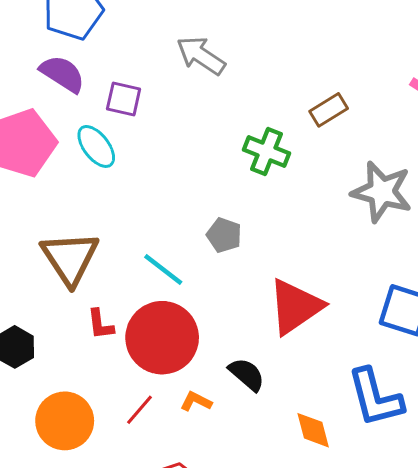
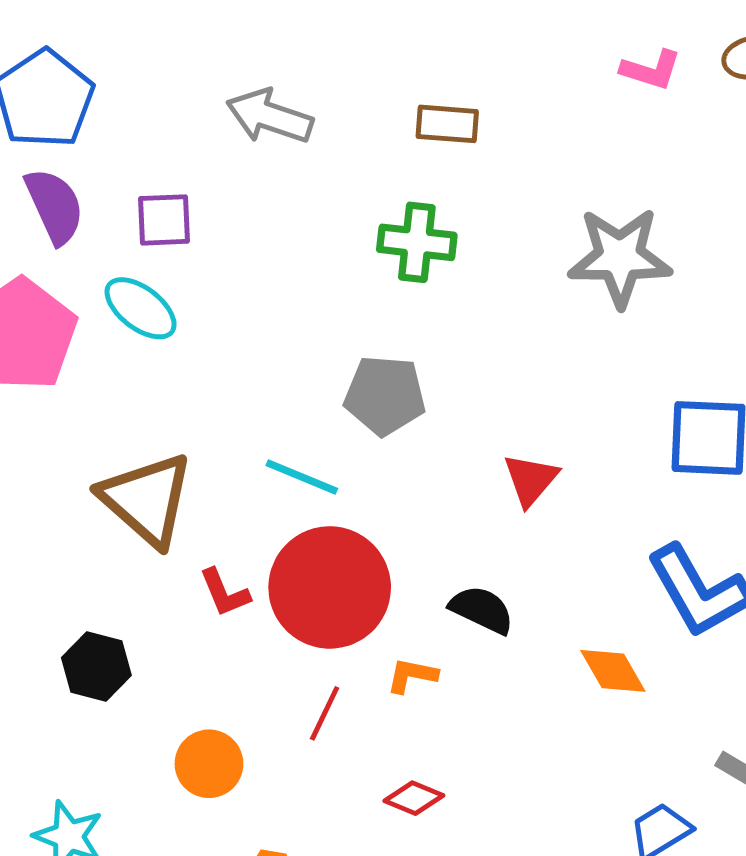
purple semicircle: (62, 74) -> (55, 206), turned 48
brown rectangle: (329, 110) -> (447, 124), moved, turned 51
gray pentagon: (224, 235) -> (385, 395), size x1.4
red triangle: (295, 307) -> (531, 480), size x0.6
orange circle: (65, 421) -> (209, 764), size x0.7

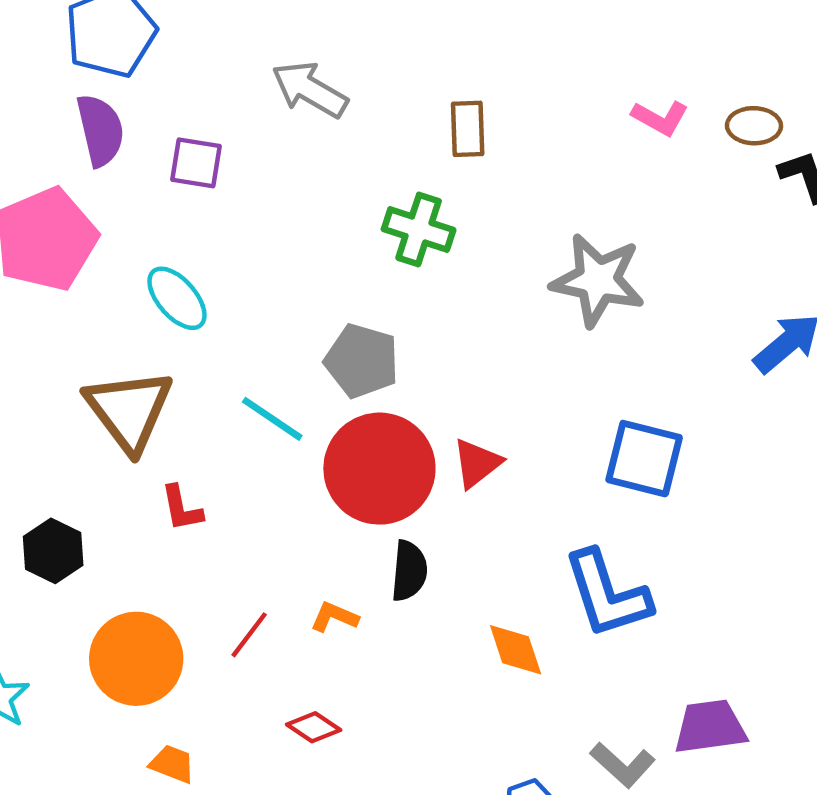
brown rectangle: (447, 124) -> (468, 129), turned 72
cyan ellipse: (141, 308) -> (177, 298), moved
red circle: (330, 587) -> (379, 469), moved
black semicircle: (482, 610) -> (409, 571), turned 58
orange circle: (209, 764) -> (136, 659), size x1.5

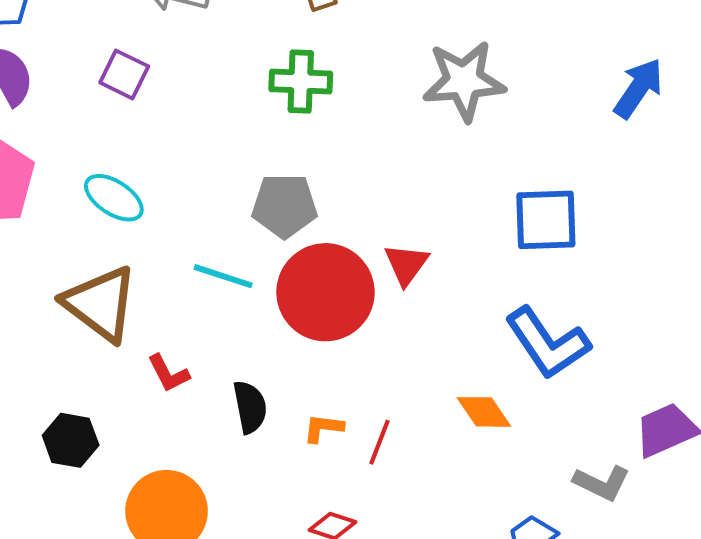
purple square: (196, 163) -> (124, 74), moved, turned 33
black semicircle: (409, 571) -> (250, 407), moved
red line: (249, 635) -> (380, 442), moved

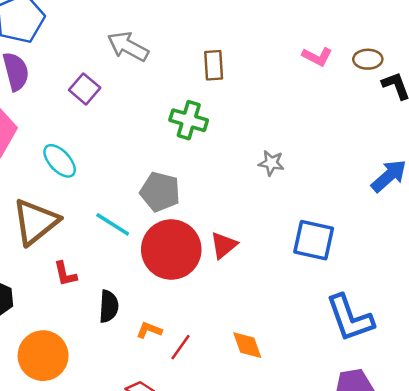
gray star: (464, 81) -> (271, 163), moved, size x0.5
brown triangle: (100, 304) -> (35, 222), turned 30
blue L-shape: (547, 343) -> (350, 318), moved

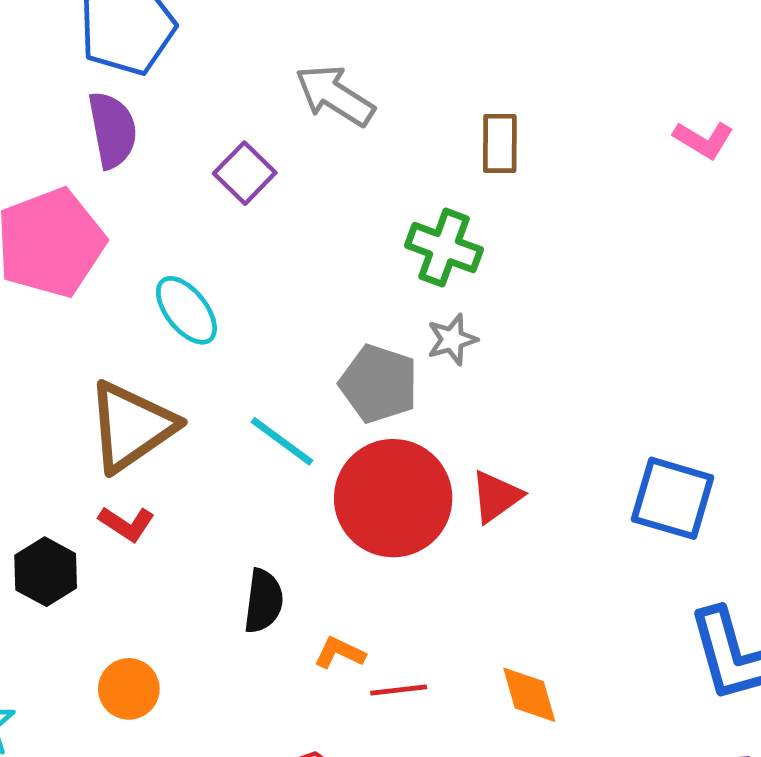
gray star: (271, 163) -> (452, 340), moved, turned -30
red L-shape: (65, 274) -> (127, 524), moved, turned -48
red line: (181, 347) -> (399, 690), turned 44
orange circle: (43, 356) -> (129, 689), size x0.6

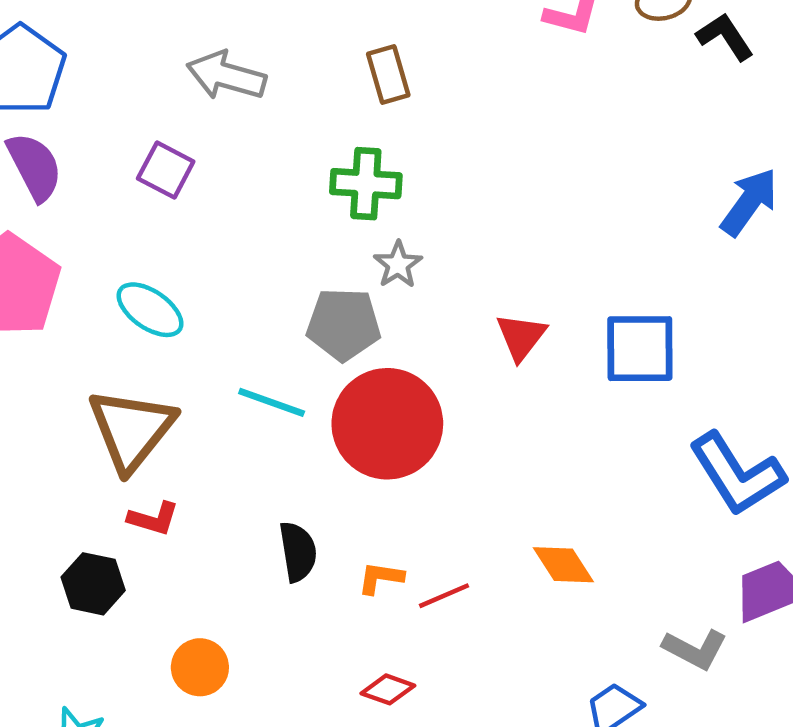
red triangle: (496, 496) -> (521, 337), moved

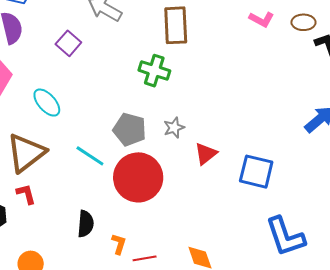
brown rectangle: (388, 75) -> (176, 25), size x1.5
gray star: (398, 265) -> (174, 128), moved
red L-shape: (153, 519) -> (26, 194), turned -135
orange L-shape: (381, 578) -> (119, 244), turned 85

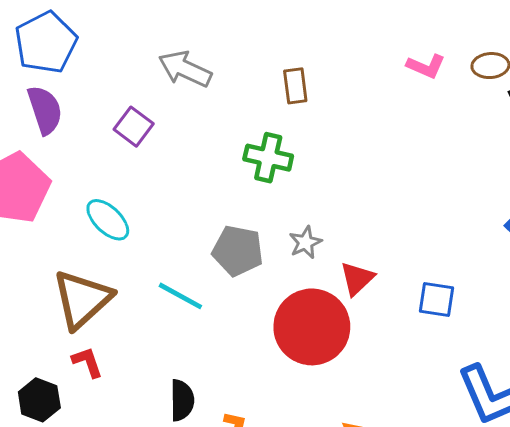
brown rectangle: (176, 25) -> (295, 86), size x0.6
blue square: (256, 172) -> (437, 300), size x0.7
red circle: (138, 177) -> (312, 327), moved

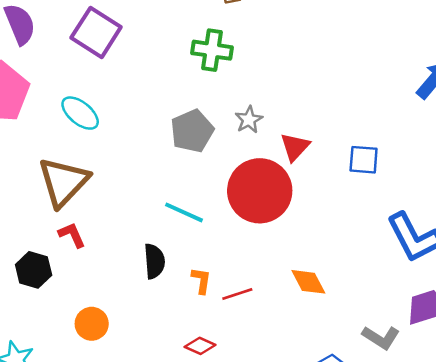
purple square: (134, 127) -> (96, 32), size x1.5
gray pentagon: (238, 251) -> (192, 131), turned -30
cyan line: (180, 296) -> (184, 212), moved

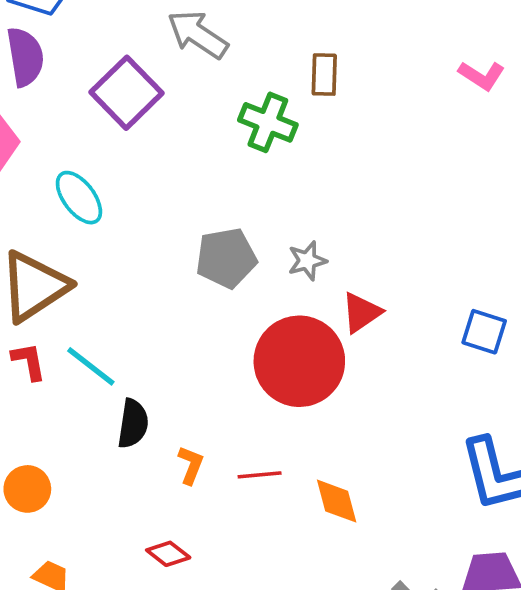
green cross: (212, 50) -> (268, 122), moved
blue square: (364, 160) -> (484, 332), moved
cyan line: (184, 212) -> (91, 366), moved
red line: (237, 294) -> (260, 475), moved

